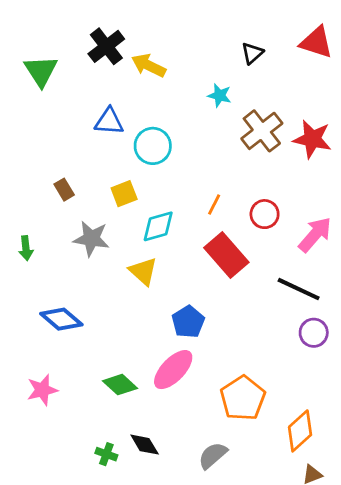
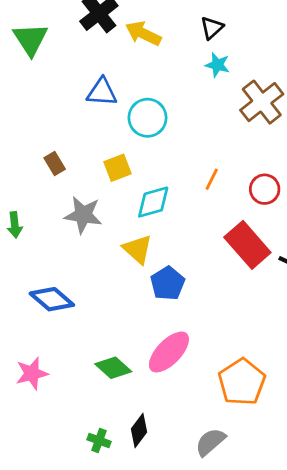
black triangle: (252, 53) -> (212, 28), moved
red rectangle: (226, 255) -> (247, 245), moved
blue pentagon: (188, 322) -> (168, 283), moved
black diamond: (145, 445) -> (139, 431), turned 68

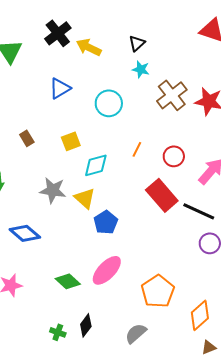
blue triangle: (102, 92) -> (60, 88), turned -35
cyan circle: (148, 118) -> (109, 103), moved
gray star: (83, 215) -> (53, 190), moved

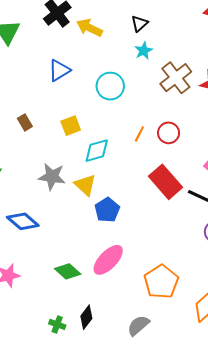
cyan star: (141, 69) -> (144, 51), turned 30
red circle: (174, 156) -> (169, 133), moved

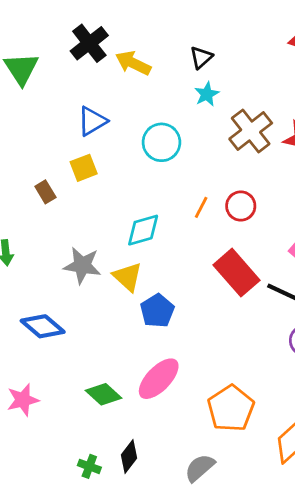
yellow square: (71, 126) -> (84, 168), moved

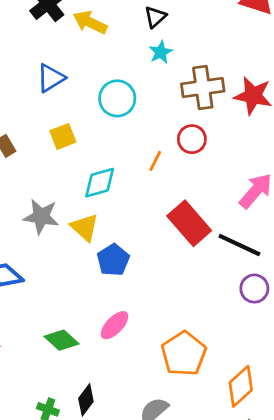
brown cross: (251, 131) -> (203, 88), turned 30
yellow square: (84, 168) -> (63, 136), moved
red circle: (241, 206) -> (192, 139), moved
pink ellipse: (159, 379) -> (114, 325), size x0.7

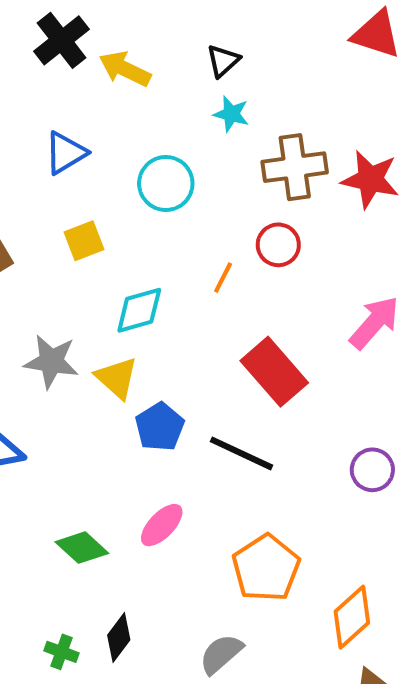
cyan star: (161, 52) -> (231, 114), turned -30
black line: (239, 245) -> (241, 453), moved

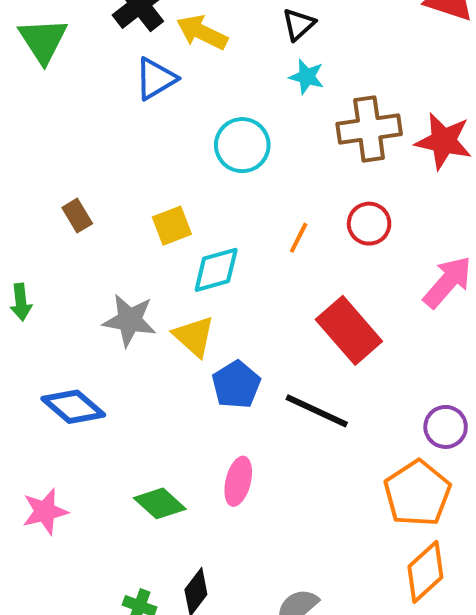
blue triangle: (66, 153) -> (156, 79), moved
yellow square: (84, 241) -> (172, 226), moved
red circle: (278, 245) -> (369, 224), moved
pink ellipse: (162, 525) -> (238, 481), turned -30
orange pentagon: (266, 568) -> (417, 493), moved

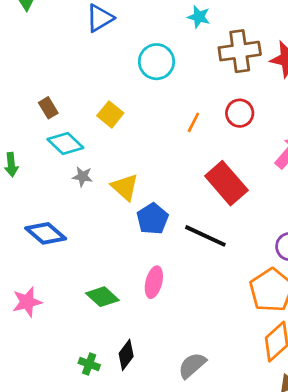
yellow square: (172, 226) -> (110, 114), turned -30
cyan diamond: (216, 270) -> (65, 144), moved, turned 60
gray star: (130, 320) -> (83, 177), size x0.6

